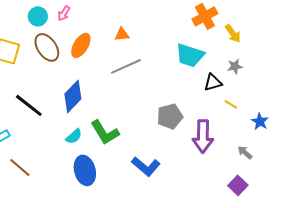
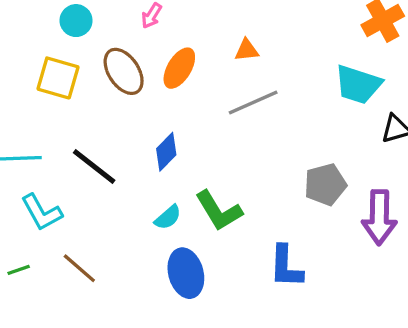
cyan circle: (38, 16) -> (76, 21), moved
blue diamond: (73, 96) -> (166, 152), size x0.7
blue L-shape: (146, 166) -> (286, 267), turned 52

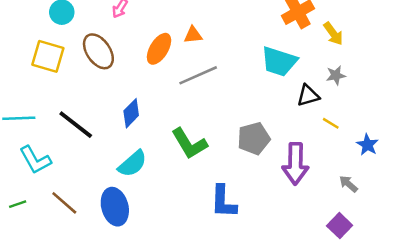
orange ellipse: (179, 68) -> (159, 49), moved
green L-shape: (219, 211) -> (189, 144), moved
cyan semicircle: (168, 217) -> (132, 164), size x1.4
blue ellipse: (186, 273) -> (115, 207), moved

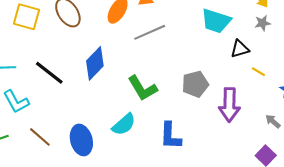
gray star: (336, 75) -> (263, 23), moved
blue diamond: (131, 113) -> (95, 63), size x1.4
cyan semicircle: (132, 164) -> (124, 124), moved

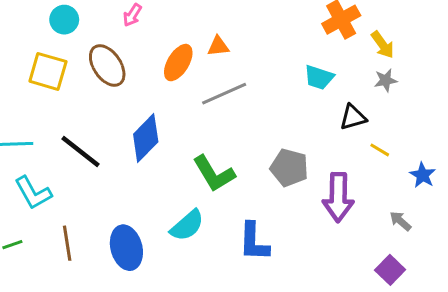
cyan trapezoid: (216, 21) -> (319, 77), size x0.7
gray pentagon: (195, 84) -> (289, 168), turned 30
brown line: (40, 137) -> (67, 243), turned 40

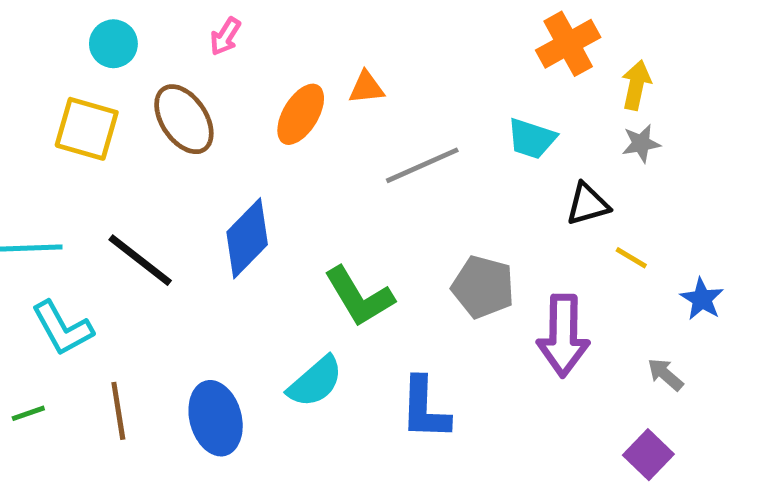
yellow arrow: (383, 45) -> (636, 85), turned -132
gray line: (224, 94) -> (422, 165), moved

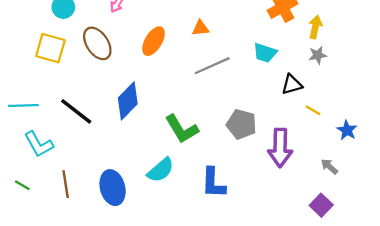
orange triangle: (366, 88) -> (200, 28), moved
green line: (28, 413) -> (22, 185), turned 49

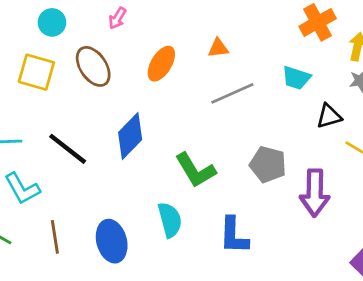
cyan semicircle: (161, 170) -> (170, 220), turned -64

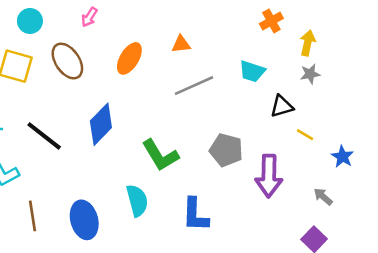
orange cross: (318, 22) -> (271, 21), size x0.7

